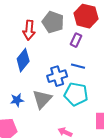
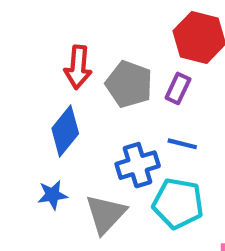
gray pentagon: (53, 22) -> (129, 84), moved
blue star: (17, 100) -> (52, 195), moved

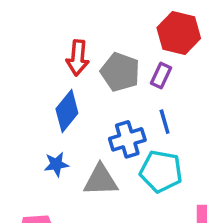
blue line: (182, 144) -> (165, 122), turned 60
gray triangle: (106, 214) -> (101, 180), turned 45

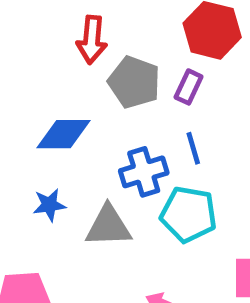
red arrow: (78, 58) -> (92, 40), moved
blue diamond: (67, 111) -> (63, 134), turned 51

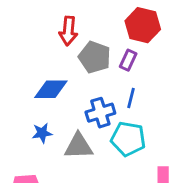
blue line: (193, 148) -> (131, 98), turned 30

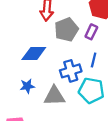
gray pentagon: (95, 57) -> (66, 30), turned 30

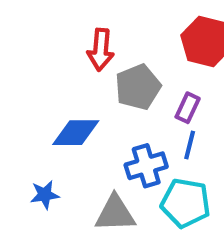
purple rectangle: (91, 32) -> (188, 108), moved
blue star: (27, 86) -> (45, 195), moved

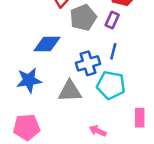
purple rectangle: (188, 108) -> (112, 20), moved
blue star: (45, 195) -> (29, 80), size x1.5

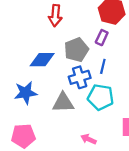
gray pentagon: (83, 18) -> (76, 50), moved

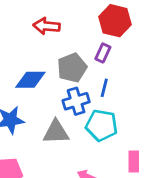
red arrow: (55, 16) -> (47, 26), turned 90

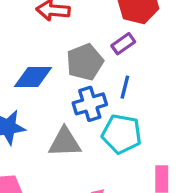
purple rectangle: (103, 53) -> (123, 44), turned 30

